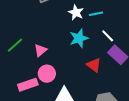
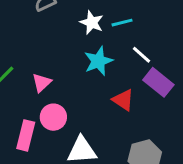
pink rectangle: (28, 85) -> (26, 135), turned -54

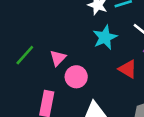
pink circle: (53, 117) -> (76, 77), moved

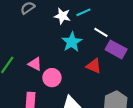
pink triangle: (58, 58) -> (35, 64), turned -40

